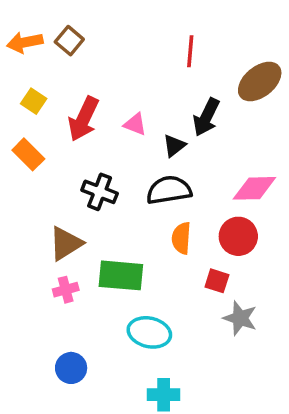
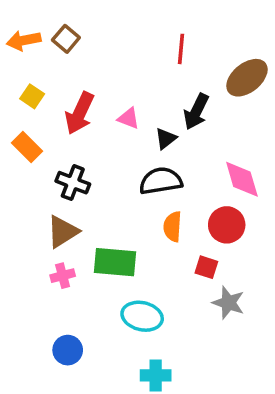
pink diamond: (254, 188) -> (242, 179), turned 75
black cross: (100, 192) -> (73, 183), moved

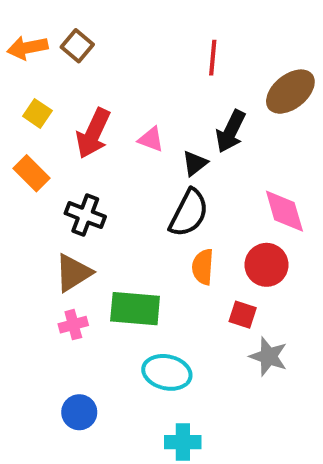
black semicircle: (161, 181) -> (189, 213), turned 126

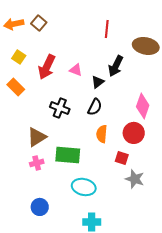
brown ellipse: (290, 92) -> (146, 46), turned 50
pink diamond: (284, 211) -> (143, 106), turned 35
black semicircle: (189, 213) -> (95, 107), size x0.7
black cross: (85, 215) -> (60, 108), moved

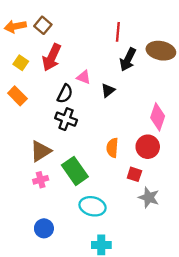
black arrow: (116, 66) -> (128, 59), moved
red arrow: (47, 67) -> (52, 57), moved
black semicircle: (95, 107) -> (65, 94), moved
green rectangle: (68, 155) -> (75, 171), turned 50

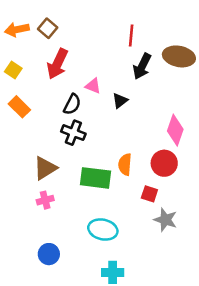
yellow square: (21, 63) -> (13, 70), moved
green rectangle: (75, 171) -> (95, 178), moved, turned -48

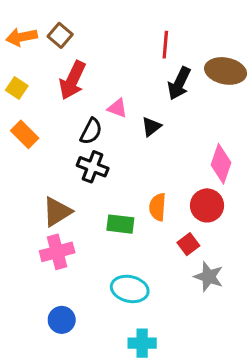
green rectangle: (95, 178) -> (120, 224), size x0.7
red square: (149, 194) -> (188, 244), turned 35
pink cross: (45, 200) -> (57, 252), size x1.5

